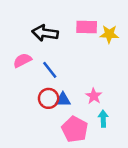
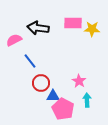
pink semicircle: (22, 60) -> (14, 40), moved
blue line: (50, 70) -> (30, 61), moved
blue triangle: (63, 100) -> (53, 96), moved

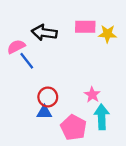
blue line: (30, 61) -> (27, 61), moved
blue triangle: (53, 96) -> (44, 112), moved
cyan arrow: (87, 100) -> (102, 117), size x1.5

